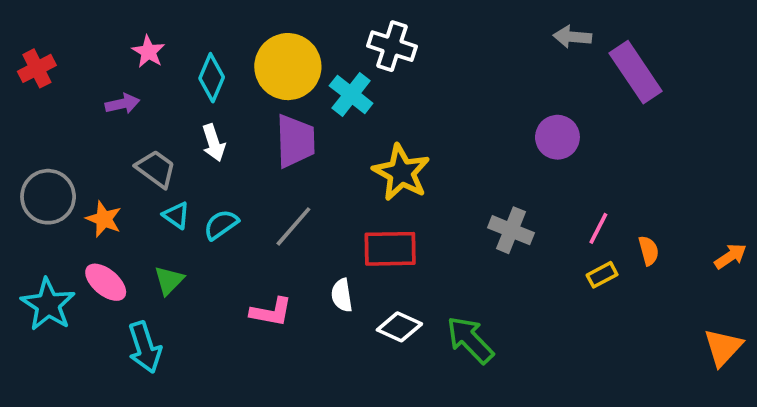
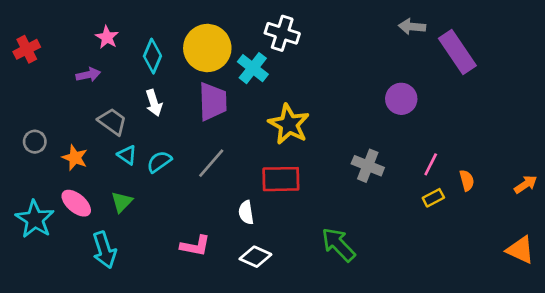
gray circle: (48, 197) -> (35, 142), size x0.6
pink L-shape: (271, 312) -> (195, 246), moved
white diamond: (399, 327) -> (255, 257), moved
orange triangle: (723, 347) -> (520, 250), turned -48

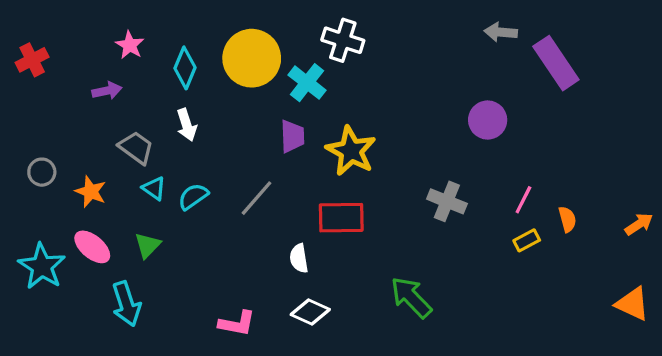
purple trapezoid: (213, 101) -> (292, 136), moved, size x0.7
pink L-shape: (195, 246) -> (237, 323), moved

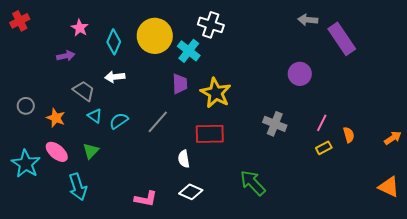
red cross: (32, 60) -> (20, 21), moved
white arrow: (187, 125) -> (115, 77), turned 102

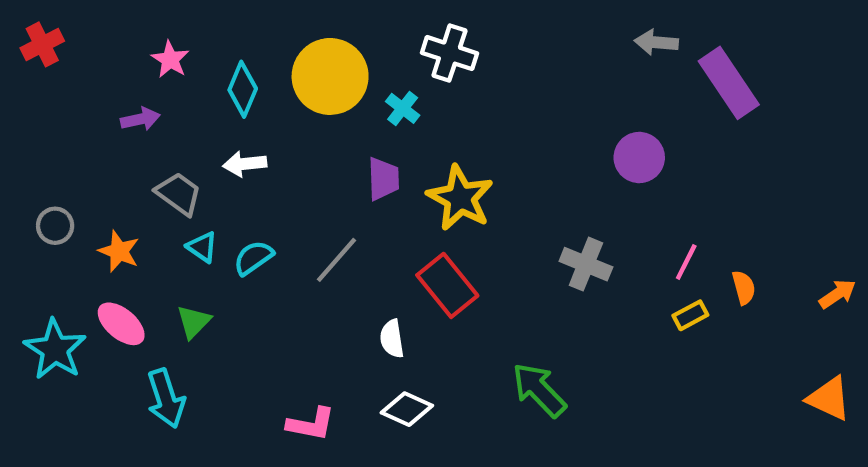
cyan cross: (189, 51) -> (403, 108), size x0.7
red rectangle: (210, 134) -> (447, 285), turned 52

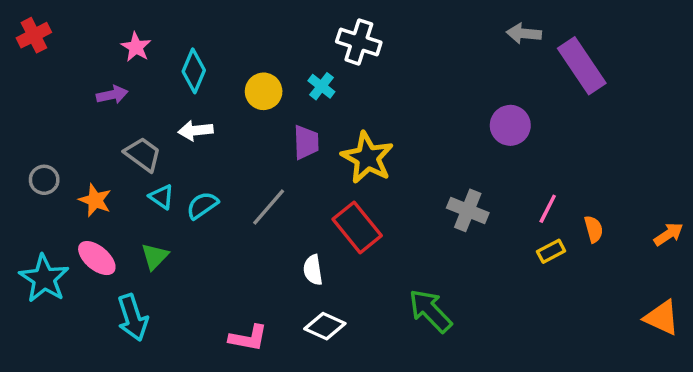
yellow circle: (330, 76) -> (264, 91), moved, size x0.6

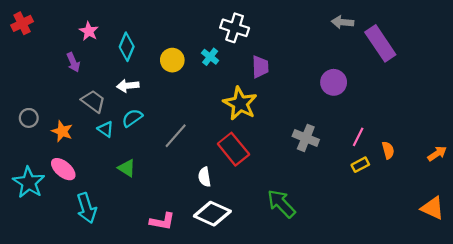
purple arrow: (112, 95) -> (73, 62), turned 78
purple trapezoid: (306, 142) -> (260, 67), moved
cyan semicircle: (202, 205) -> (132, 118), moved
green triangle: (155, 256) -> (127, 168), moved, turned -42
white diamond: (325, 326) -> (212, 214), size x1.4

